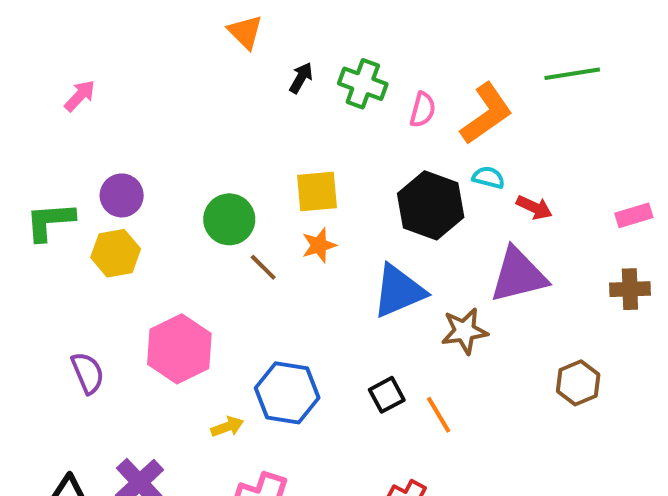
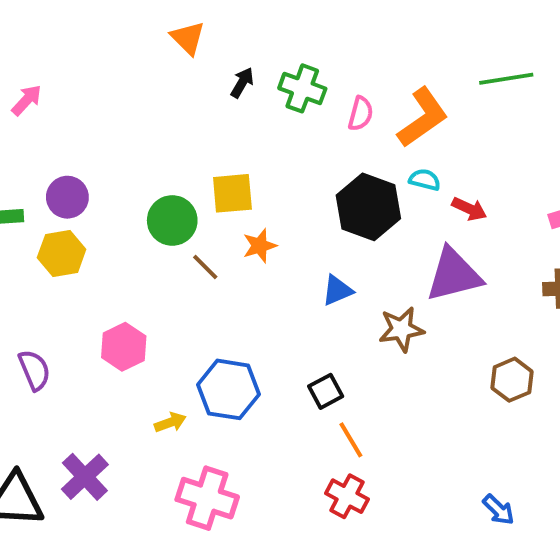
yellow square: (317, 191) -> (232, 193), moved
blue triangle: (399, 291) -> (337, 290), size x0.6
pink hexagon: (179, 349) -> (124, 347), size x0.7
orange line: (439, 415) -> (351, 440), moved

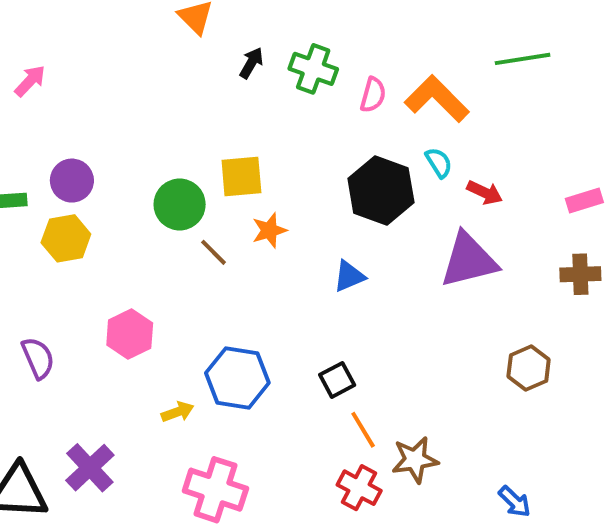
orange L-shape: (423, 118) -> (437, 99), turned -100
cyan semicircle: (425, 180) -> (439, 163), turned 44
brown star: (401, 329) -> (415, 460), moved

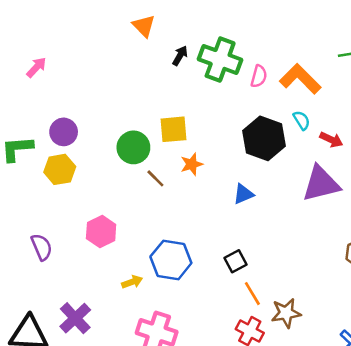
green cross: (313, 69) -> (220, 59), size x1.4

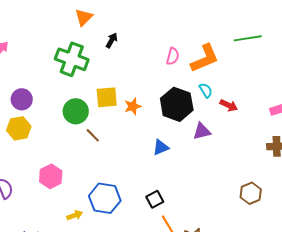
orange triangle: (144, 26) -> (84, 17), turned 30
green cross: (220, 59) -> (72, 59), moved
orange L-shape: (300, 79) -> (205, 58), turned 112
orange star: (192, 164) -> (133, 106), moved
purple triangle: (321, 184) -> (202, 131), moved, size x0.6

